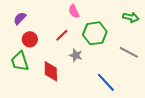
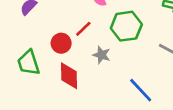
red circle: (30, 39) -> (61, 43), moved

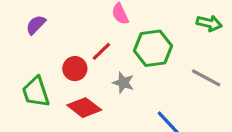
red diamond: (69, 76) -> (84, 108), turned -52

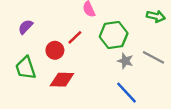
purple semicircle: (36, 25) -> (26, 27), moved
gray star: (123, 83) -> (125, 61), moved
red diamond: (84, 108) -> (62, 80), turned -35

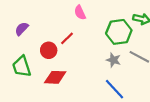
green hexagon: (114, 35) -> (119, 32), moved

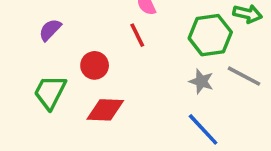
red line: (67, 38) -> (137, 35), moved, turned -72
green trapezoid: (22, 66) -> (50, 92), turned 45

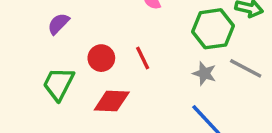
red line: (137, 35) -> (143, 58), moved

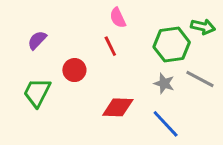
red line: (143, 58) -> (110, 46), moved
red diamond: (112, 101) -> (118, 107), moved

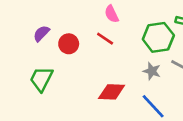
red line: (110, 46) -> (105, 39), turned -30
red circle: (74, 70) -> (69, 44), moved

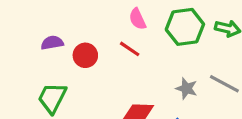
purple semicircle: (41, 33) -> (52, 43), turned 36
green hexagon: (158, 37) -> (185, 27), moved

